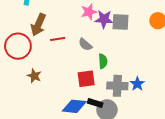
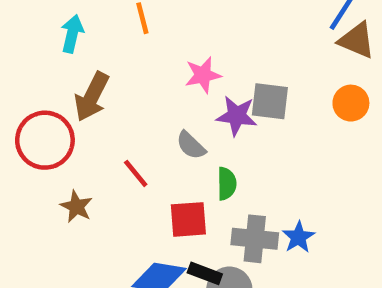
purple star: (104, 19) -> (237, 116), moved
red line: (58, 39) -> (136, 173), moved, turned 56

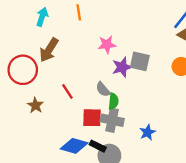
purple star: (237, 116) -> (122, 67), turned -30
gray semicircle: (191, 145) -> (103, 89), moved
gray cross: (255, 239) -> (112, 120), moved

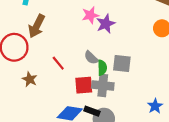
gray square: (140, 61) -> (122, 64), moved
purple star: (122, 67) -> (106, 24), moved
blue star: (147, 132) -> (155, 106), moved

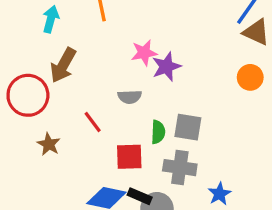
gray semicircle: (91, 58) -> (130, 97), moved, turned -48
gray cross: (103, 85) -> (180, 168), moved
blue star: (155, 106) -> (219, 194), moved

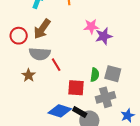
red circle: (28, 95) -> (19, 36), moved, size x0.7
gray semicircle: (130, 97) -> (40, 54), moved, size x1.5
gray cross: (180, 168) -> (106, 97), turned -30

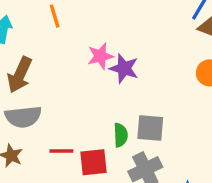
purple star: (104, 36) -> (124, 68), turned -30
red line: (56, 65) -> (61, 151), moved, turned -48

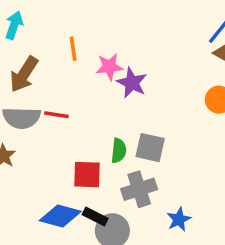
orange line: (55, 16) -> (73, 49), moved
red line: (61, 151) -> (56, 115), moved

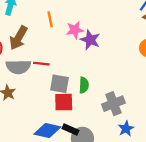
gray square: (150, 148) -> (60, 84), moved
gray cross: (139, 189) -> (113, 104), moved

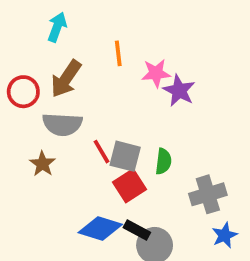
red line: (41, 64) -> (102, 152), moved, turned 49
red square: (64, 102) -> (129, 186), turned -36

